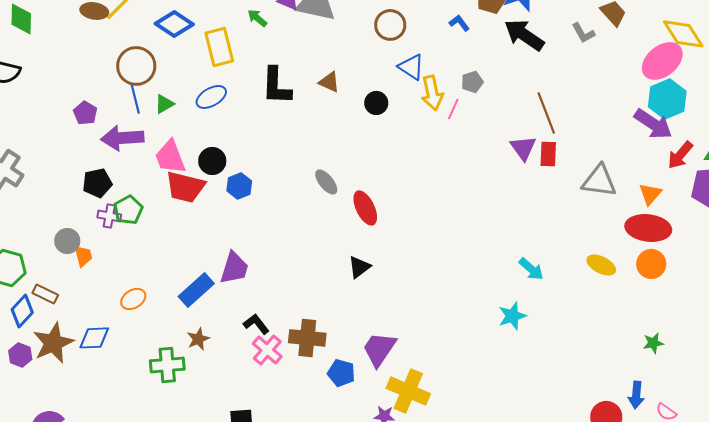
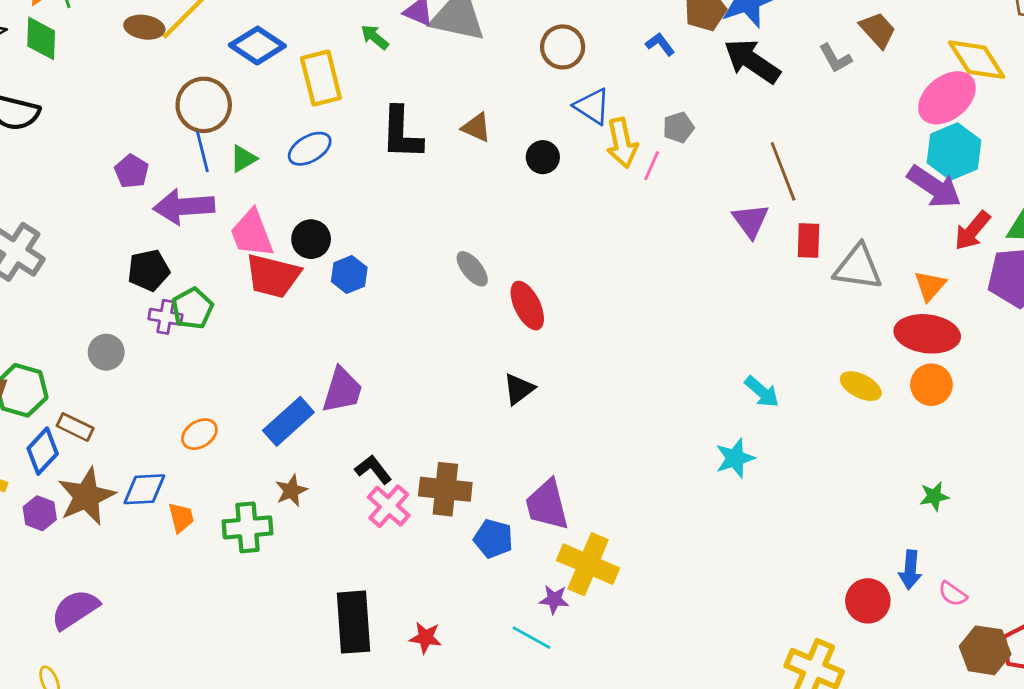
red rectangle: (548, 154) -> (808, 241), moved
orange trapezoid: (83, 256) -> (181, 518), moved
purple trapezoid: (379, 349) -> (547, 505), turned -48

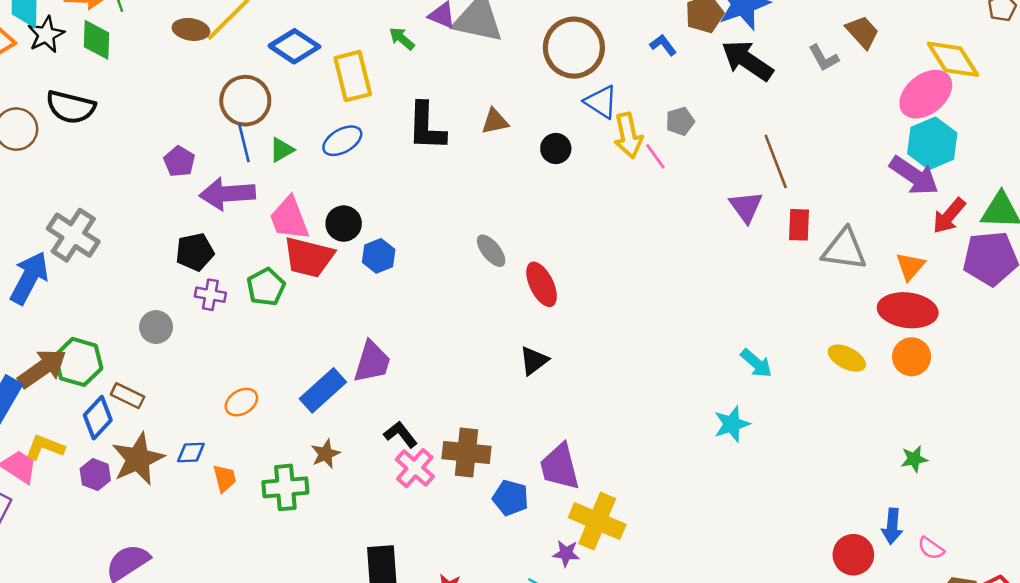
brown circle: (563, 47) -> (574, 48), size x1.5
brown triangle: (476, 127) -> (495, 121), turned -36
pink line: (652, 166) -> (655, 156), turned -60
green pentagon: (192, 308) -> (266, 287), moved
blue diamond: (144, 489) -> (191, 453), size x0.7

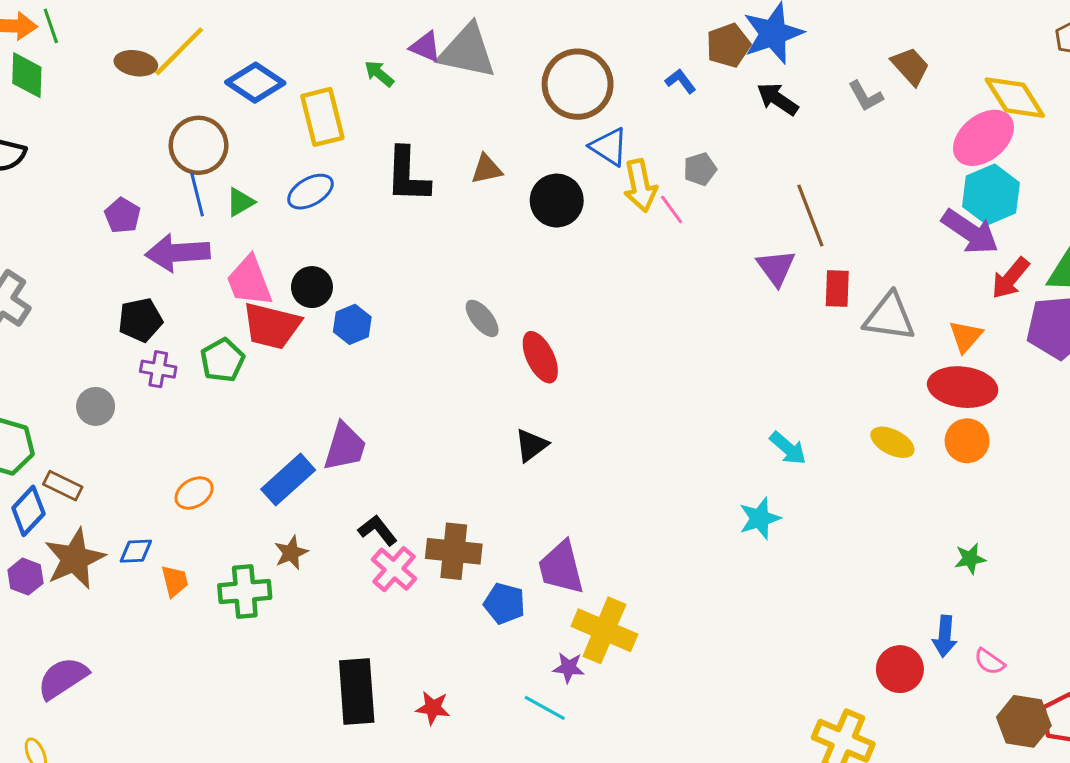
black arrow: (747, 61) -> (778, 99), size x0.7
black circle: (556, 148) -> (557, 201), size x1.5

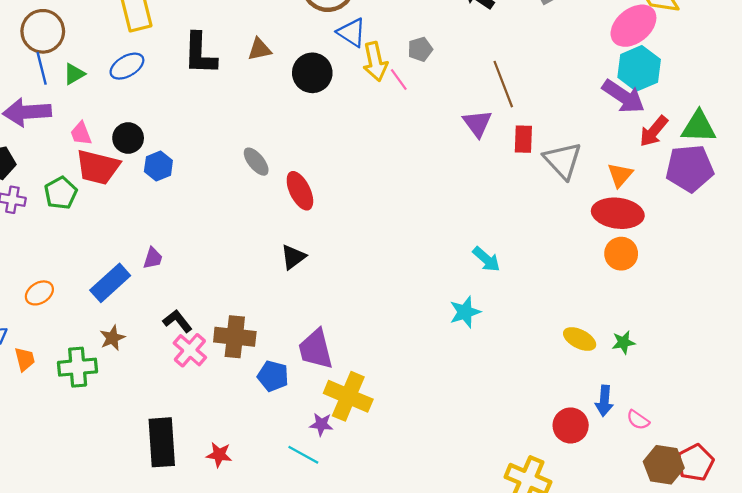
pink trapezoid: (249, 281) -> (81, 133), size x0.6
gray triangle: (889, 317) -> (563, 160), turned 39
yellow ellipse: (892, 442) -> (580, 339), moved
purple trapezoid: (345, 447) -> (153, 258), size x0.6

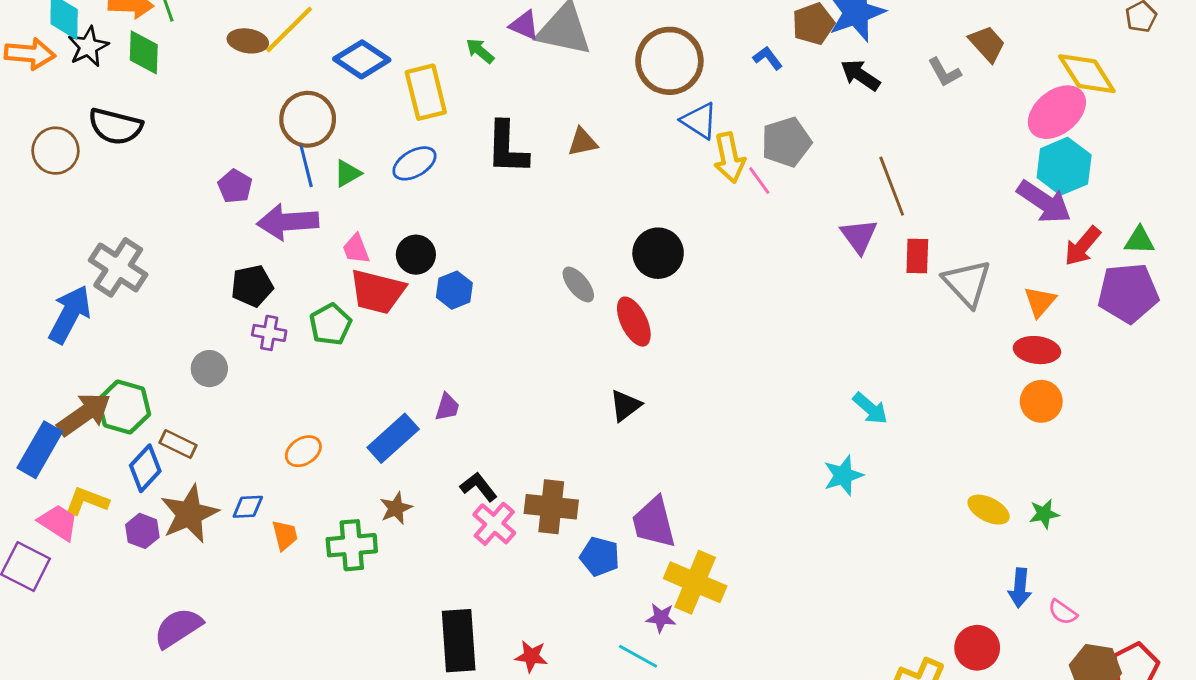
gray pentagon: (420, 49) -> (786, 142), size x1.6
black circle: (312, 73) -> (658, 253), moved
green triangle: (699, 127) -> (1140, 240), size x0.7
red ellipse: (618, 213) -> (1037, 350), size x0.7
red circle: (571, 425) -> (977, 648), moved

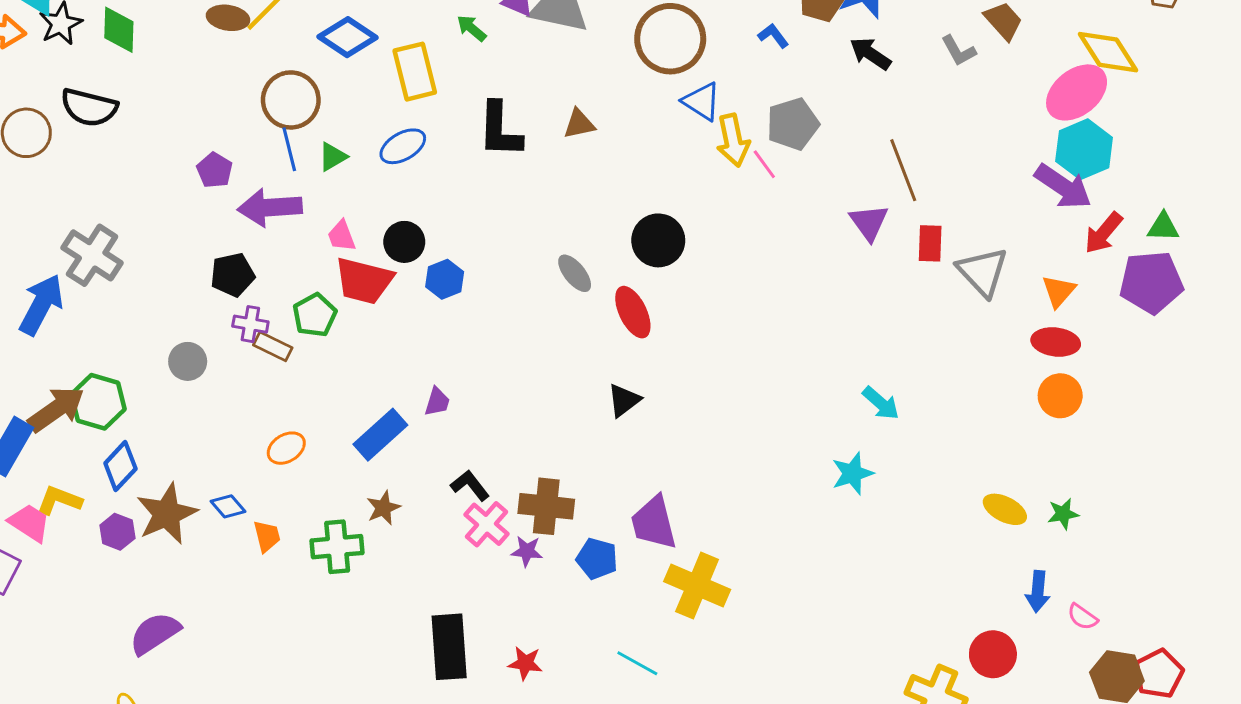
brown rectangle: (178, 444) -> (273, 346), moved
blue diamond: (248, 507) -> (228, 506), turned 52
purple star: (661, 618) -> (527, 551), moved

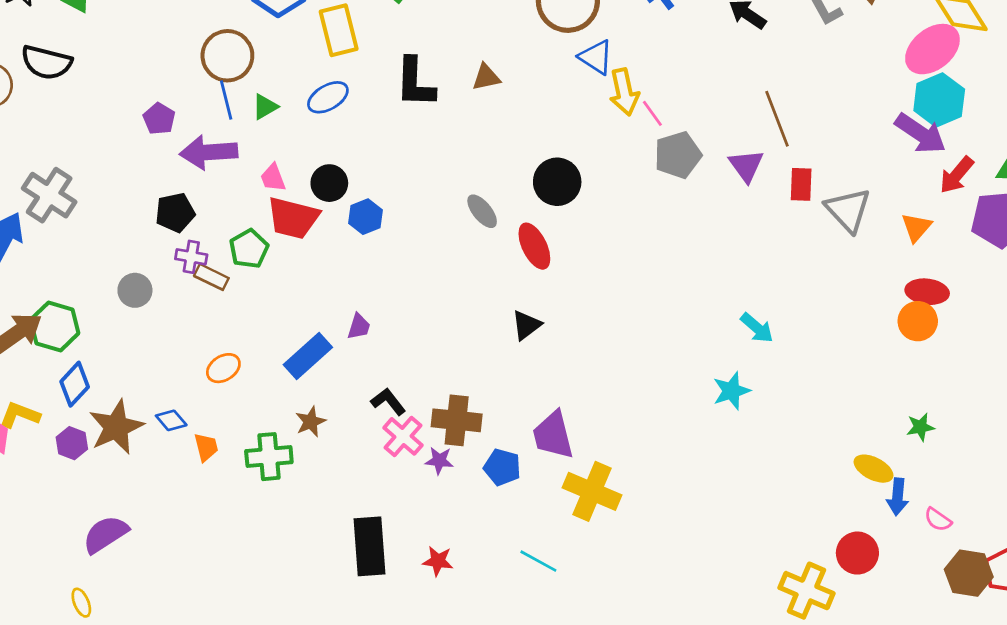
gray pentagon: (793, 124) -> (678, 155), moved
red ellipse: (1056, 342) -> (927, 292), moved
yellow ellipse: (1005, 509) -> (874, 469), moved

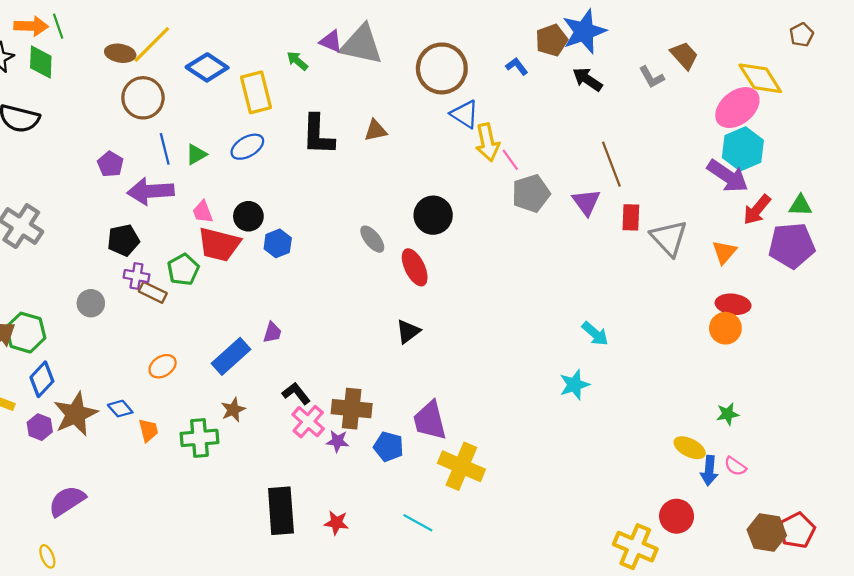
brown circle: (227, 56) -> (143, 98), moved
pink semicircle: (938, 520) -> (735, 466), moved

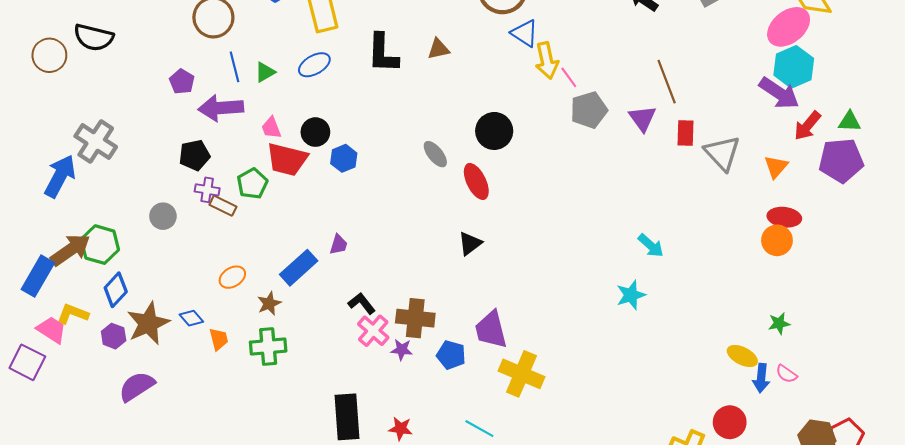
brown star: (233, 410) -> (269, 303), moved
purple semicircle: (67, 501) -> (137, 386), moved

